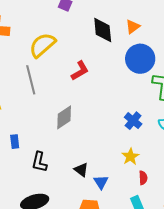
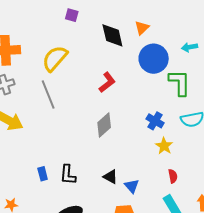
red L-shape: (80, 71) -> (107, 82), moved
gray diamond: (64, 117) -> (104, 125), moved
blue rectangle: (15, 142) -> (43, 174), moved
yellow star: (130, 157) -> (164, 146), moved

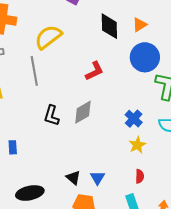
black L-shape: (68, 175) -> (52, 116), moved
black triangle: (110, 177) -> (73, 178), moved

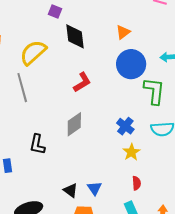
black diamond: (109, 26) -> (75, 36), moved
black L-shape: (52, 116) -> (37, 144), moved

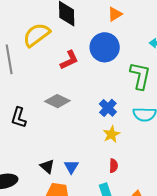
yellow semicircle: (33, 52) -> (37, 35), moved
blue circle: (131, 64) -> (105, 47), moved
gray diamond: (74, 124) -> (57, 101), turned 55

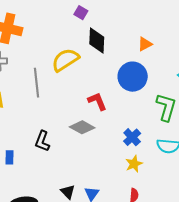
red L-shape: (69, 60) -> (97, 101), moved, turned -90

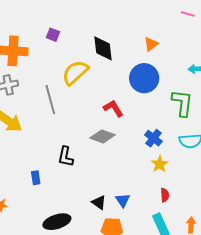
purple square: (81, 13) -> (53, 35), moved

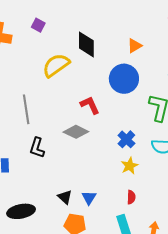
gray line: (50, 100) -> (26, 109), moved

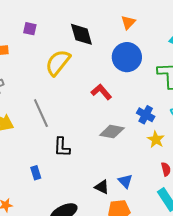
gray diamond: (76, 132) -> (112, 132), moved

